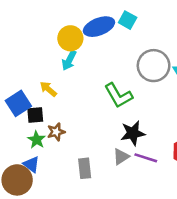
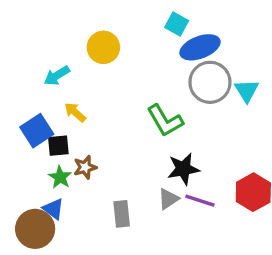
blue ellipse: (99, 27) -> (200, 47), moved
cyan arrow: (69, 60) -> (57, 76), moved, turned 30

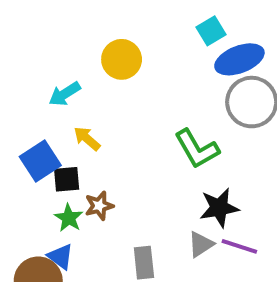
cyan square: (177, 24) -> (211, 31), turned 30

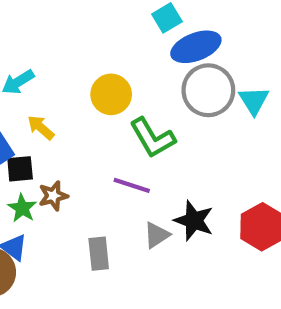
yellow circle: (122, 59) -> (111, 94), moved
black star: (219, 208) -> (194, 221), moved, turned 30
purple line: (239, 246) -> (132, 185), moved

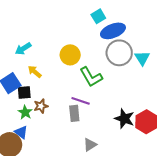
black star: (194, 221) -> (124, 119), moved
gray triangle: (157, 235) -> (90, 145), moved
gray rectangle: (99, 254) -> (74, 113), moved

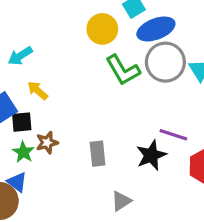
yellow circle: (70, 55) -> (102, 29), moved
green L-shape: (91, 77) -> (123, 70), moved
purple line: (81, 101) -> (173, 135), moved
black star: (124, 119) -> (151, 155), moved, turned 30

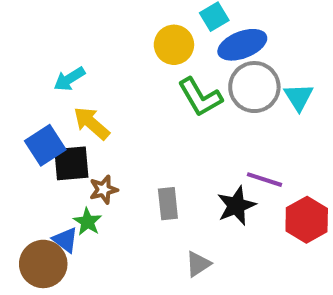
yellow arrow: (38, 91) -> (91, 123), size x1.4
black square: (22, 122) -> (71, 163), size x1.4
green star: (23, 152) -> (87, 222), moved

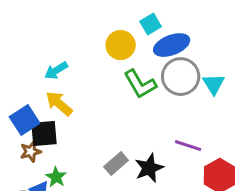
cyan arrow: (69, 79) -> (56, 71), moved
brown star: (104, 190) -> (31, 152), moved
gray rectangle: (168, 204) -> (116, 164), turned 55
black star: (236, 206) -> (149, 168), moved

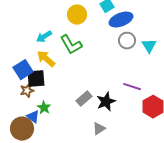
yellow circle: (121, 45) -> (77, 15), moved
gray circle: (181, 77) -> (127, 41), size x0.7
green L-shape: (140, 84) -> (71, 45), moved

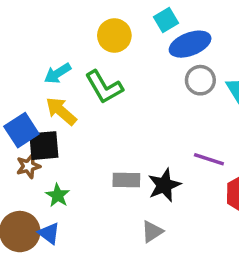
gray rectangle: (84, 99) -> (126, 180), turned 42
blue triangle: (33, 117) -> (49, 233), moved

